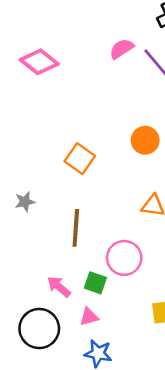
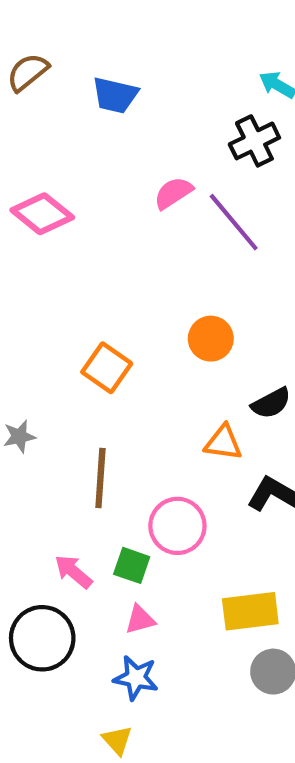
pink triangle: (89, 317) -> (140, 620), moved

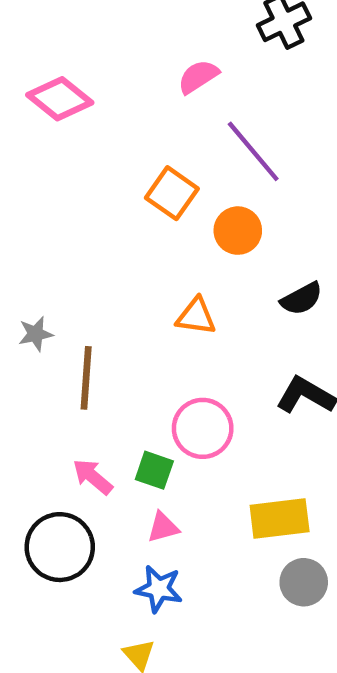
purple line: (234, 222) -> (253, 151), moved
orange square: (107, 368) -> (172, 193), moved
orange triangle: (223, 443) -> (196, 316), moved
brown line: (100, 478) -> (86, 378), moved

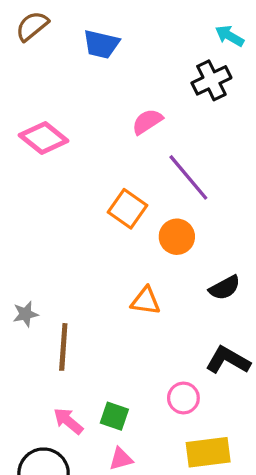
pink circle: (203, 428) -> (183, 398), moved, size x0.7

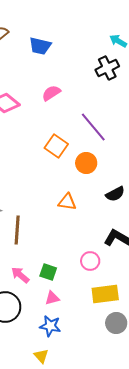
pink semicircle: (147, 122) -> (51, 93), moved

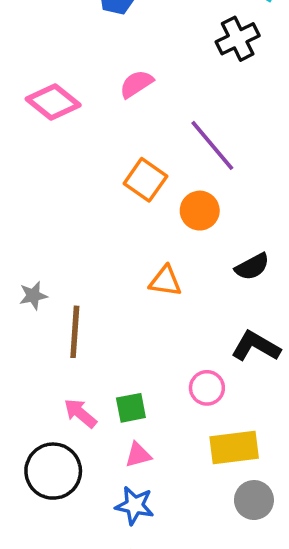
green square: (48, 272) -> (131, 408), turned -30

